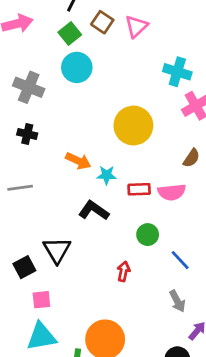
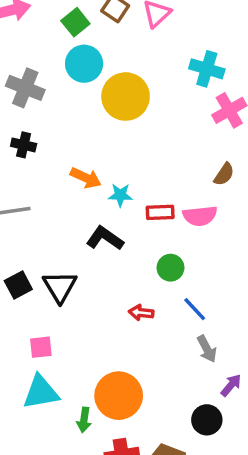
yellow circle: (133, 126) -> (126, 97), moved
blue line: (180, 260) -> (195, 309), moved
black square: (24, 267) -> (18, 285), moved
red arrow: (124, 271) -> (141, 313), turned -96

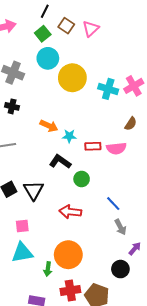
cyan cross: (207, 69) -> (108, 89), moved
green circle: (170, 268) -> (82, 179), moved
red arrow: (141, 313) -> (70, 212), moved, size x1.5

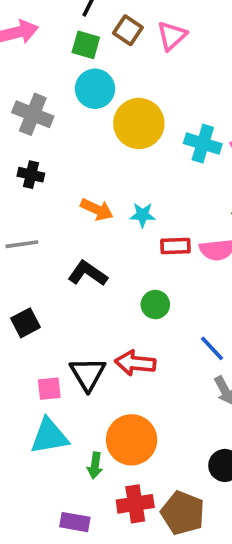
green square: (43, 34) -> (86, 45), turned -35
cyan star: (69, 136) -> (143, 215), moved
black L-shape: (60, 162) -> (88, 273), moved
black triangle: (33, 190) -> (88, 374), moved

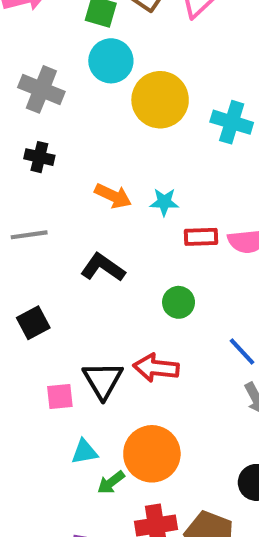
cyan triangle: (49, 436) -> (84, 452), moved, size x0.6
green arrow: (95, 465) -> (111, 482), turned 45

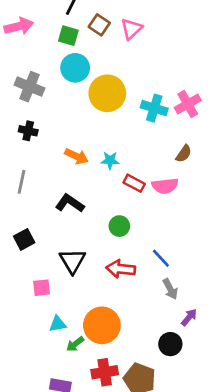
gray line: (29, 235) -> (21, 182), turned -70
red rectangle: (201, 237) -> (134, 183), turned 30
red arrow: (156, 368) -> (121, 269), moved
black triangle: (103, 380) -> (72, 261), moved

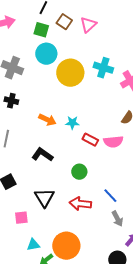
cyan cross: (154, 108) -> (103, 68), moved

